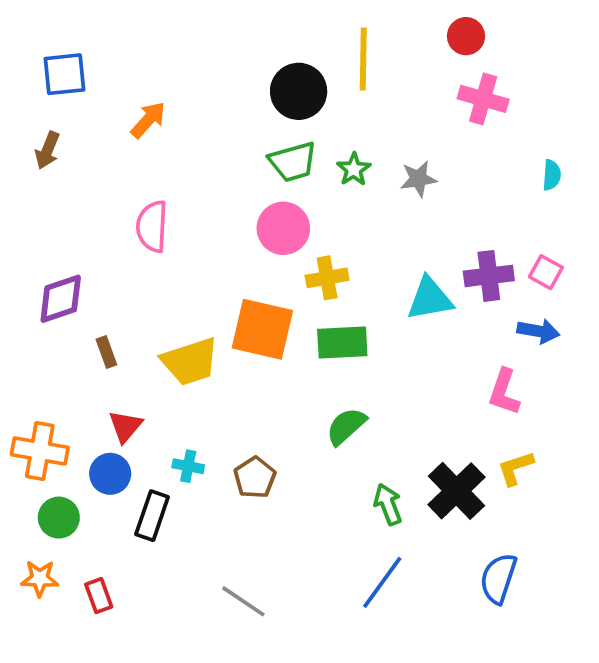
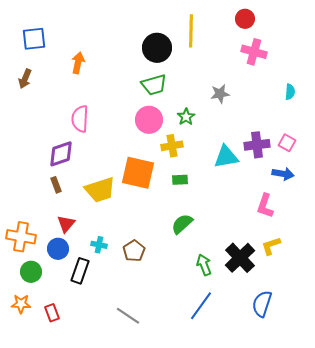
orange arrow: (148, 120) -> (78, 63), turned -30
green star: (354, 169) -> (186, 117), moved
purple diamond: (61, 299) -> (61, 154), moved
green rectangle: (342, 342) -> (180, 180), size x0.6

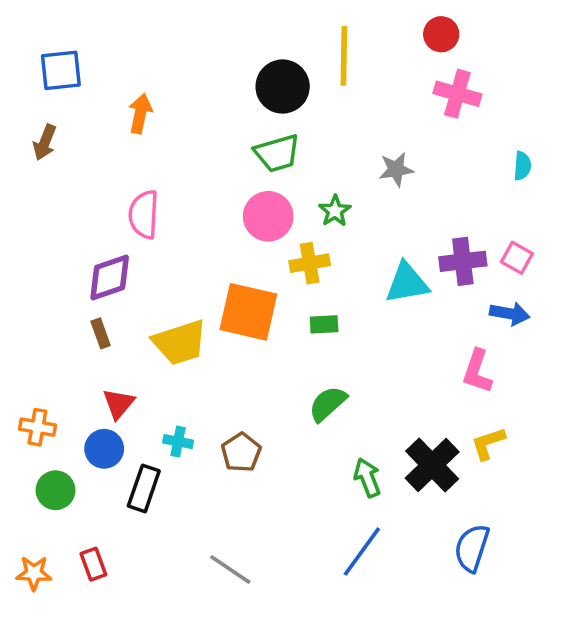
orange cross: (21, 237) -> (37, 427), size x0.7
orange star: (21, 304) -> (34, 573), moved

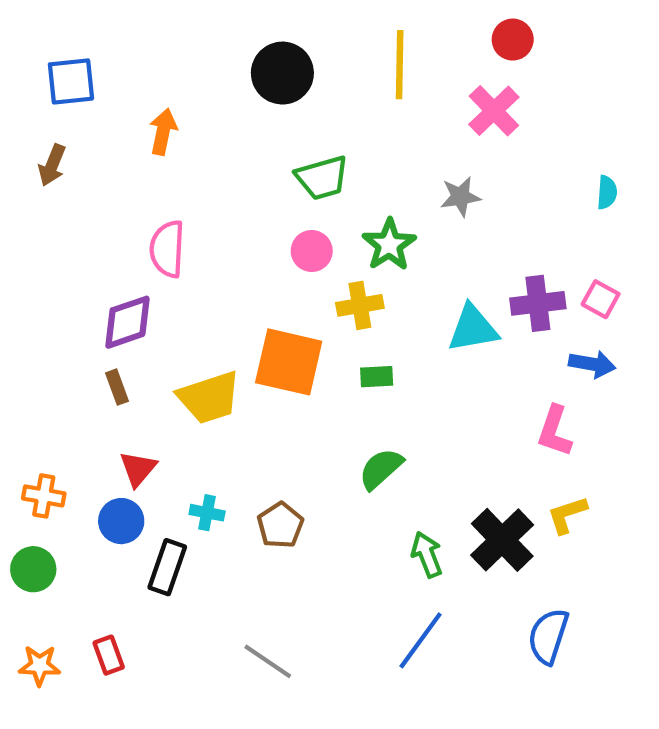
black circle: (283, 87) -> (282, 73), moved
pink cross: (457, 94) -> (494, 111), moved, turned 30
green star: (335, 211) -> (389, 245), size x1.4
pink circle: (268, 216) -> (312, 251), size x0.7
green circle: (56, 490) -> (33, 569), moved

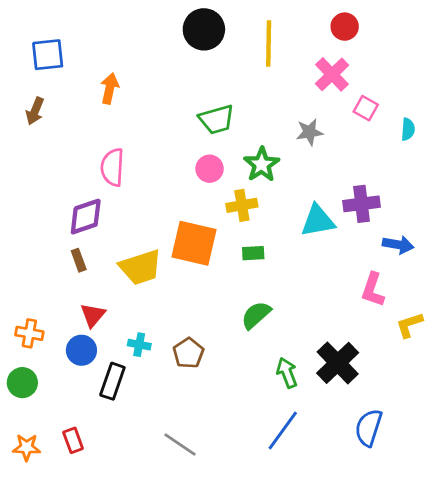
black circle: (282, 73) -> (204, 29), moved
pink square: (601, 299) -> (366, 108), moved
yellow L-shape: (567, 515) -> (409, 325), moved

